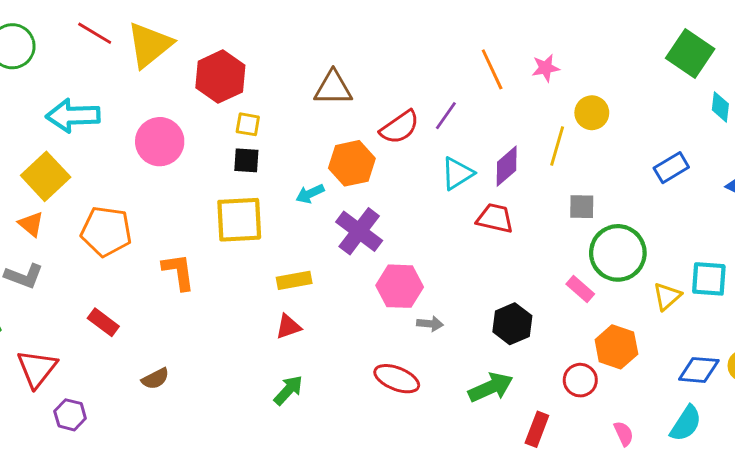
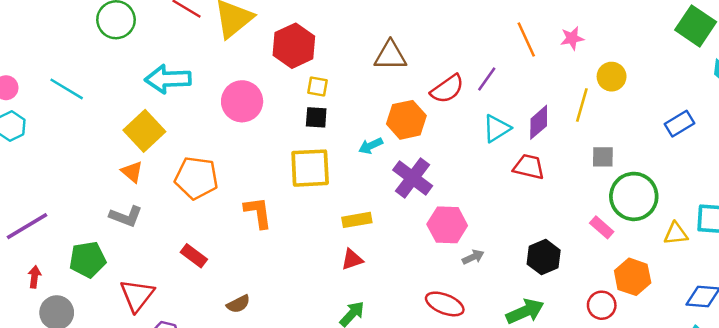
yellow triangle: (667, 296) -> (676, 234), turned 35
gray arrow: (430, 324) -> (473, 257), turned -30

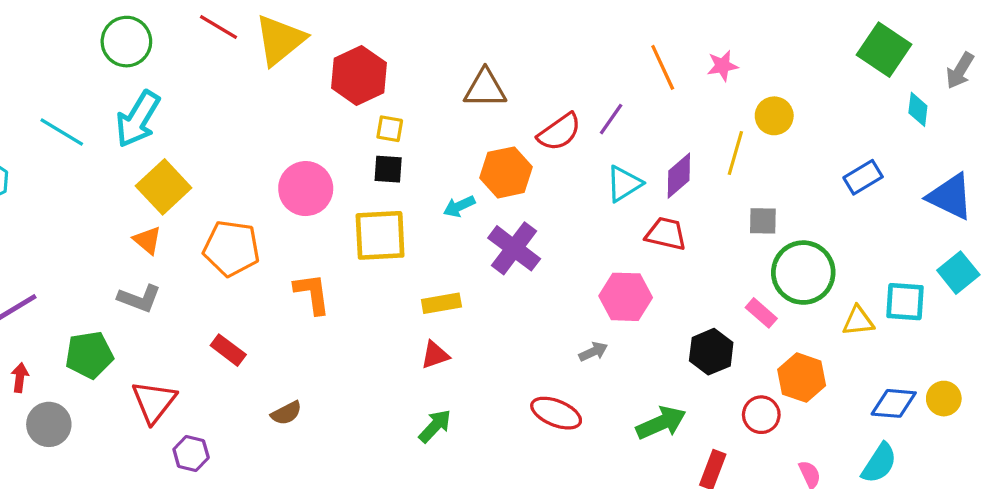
cyan arrow: (168, 79) -> (138, 119), moved, turned -57
pink circle: (242, 101) -> (306, 189), moved
pink hexagon: (447, 225) -> (626, 297), moved
black hexagon: (544, 257) -> (711, 352), moved

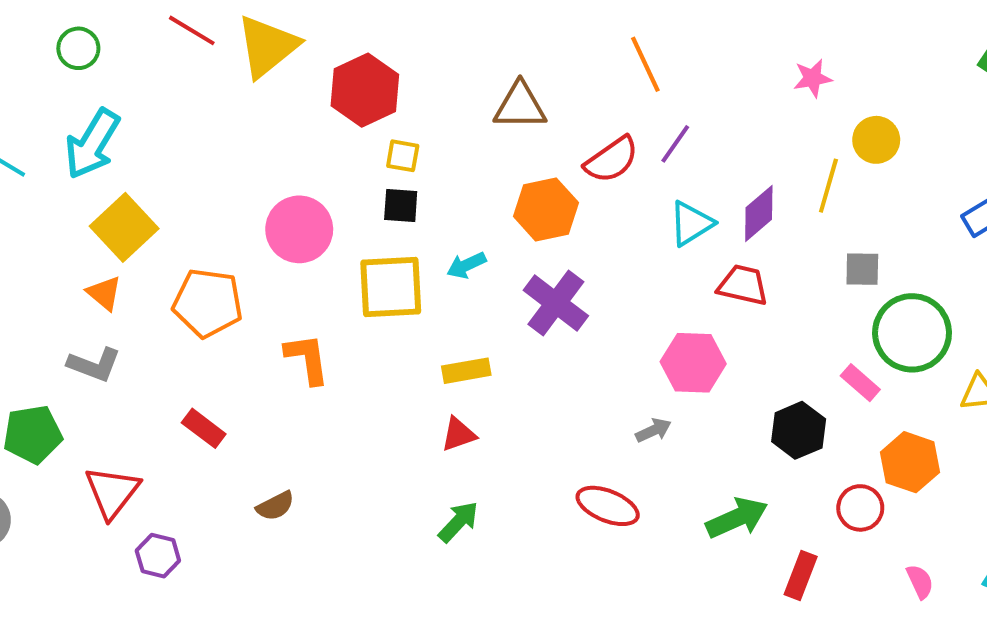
green circle: (126, 42) -> (78, 48), size x0.7
orange line: (663, 67) -> (645, 64), moved
cyan arrow: (459, 206) -> (466, 265), moved

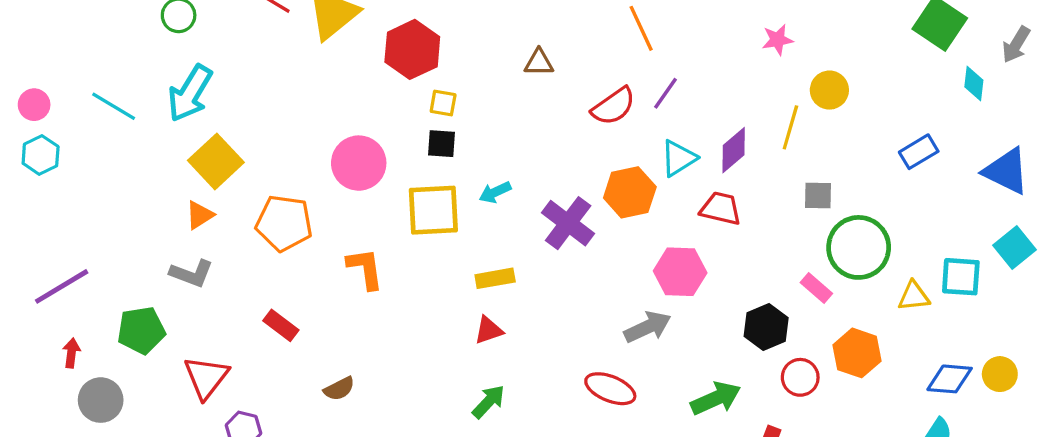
brown triangle: (520, 106) -> (539, 62), size x0.7
orange hexagon: (546, 209) -> (630, 192), moved
orange triangle: (104, 293) -> (200, 215), turned 48
gray arrow: (653, 430) -> (648, 327), size x1.6
red circle: (860, 508) -> (800, 377), moved

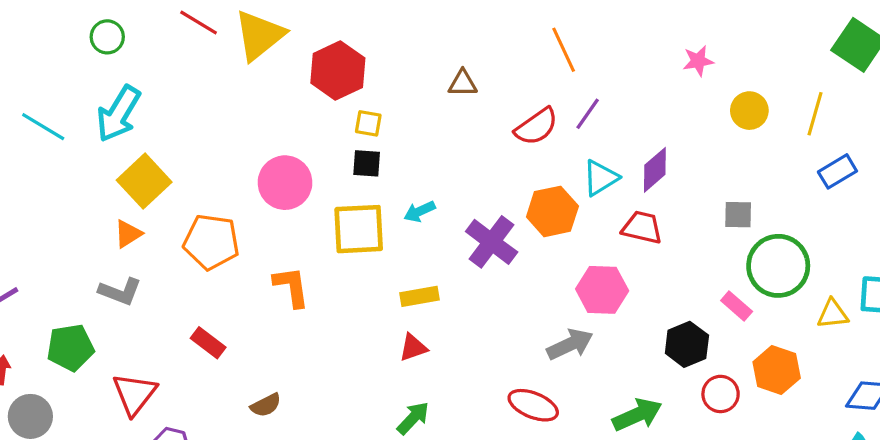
yellow line: (790, 127) -> (815, 114), moved

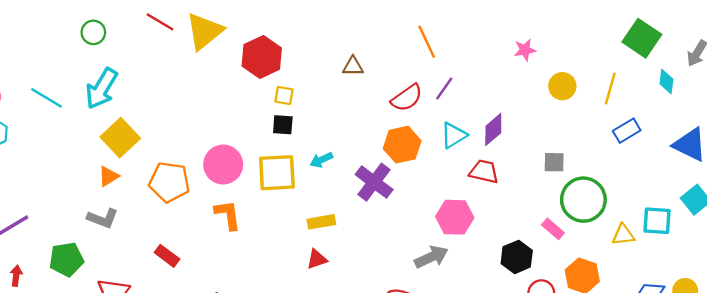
pink circle: (285, 183) -> (223, 165), moved
orange hexagon: (552, 211) -> (402, 145), moved

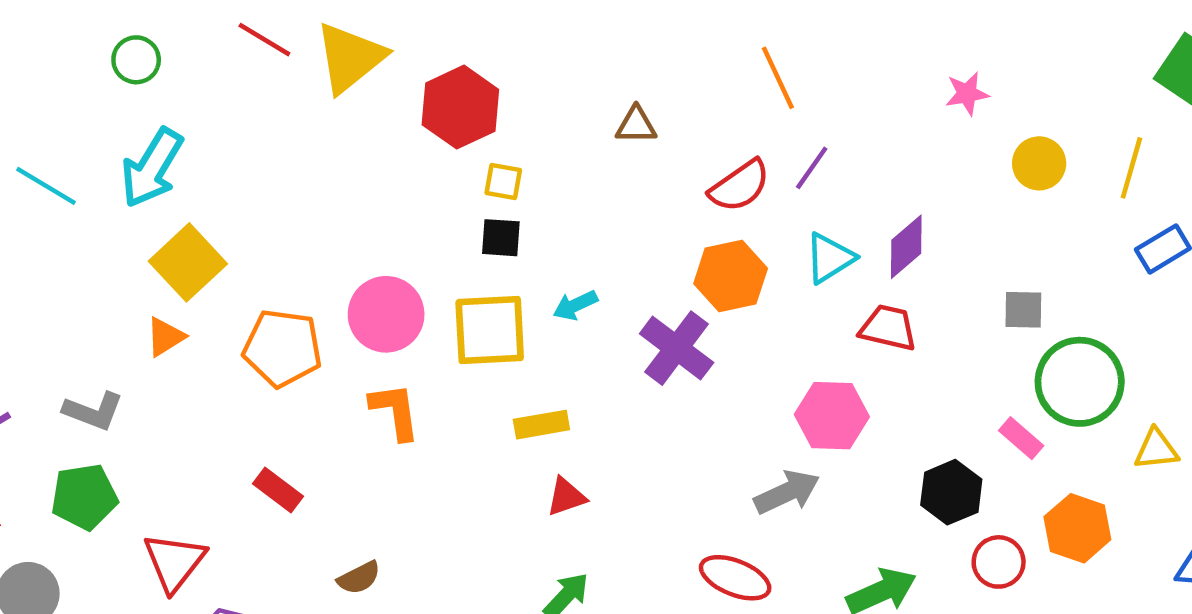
gray L-shape: (103, 218) -> (93, 411), moved
yellow rectangle: (321, 222) -> (541, 425), moved

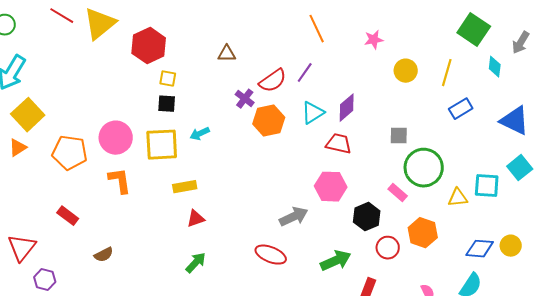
orange line: (778, 78) -> (317, 29), moved
purple cross: (677, 348) -> (245, 99), moved, size x0.6
pink hexagon: (832, 416) -> (331, 187), moved

